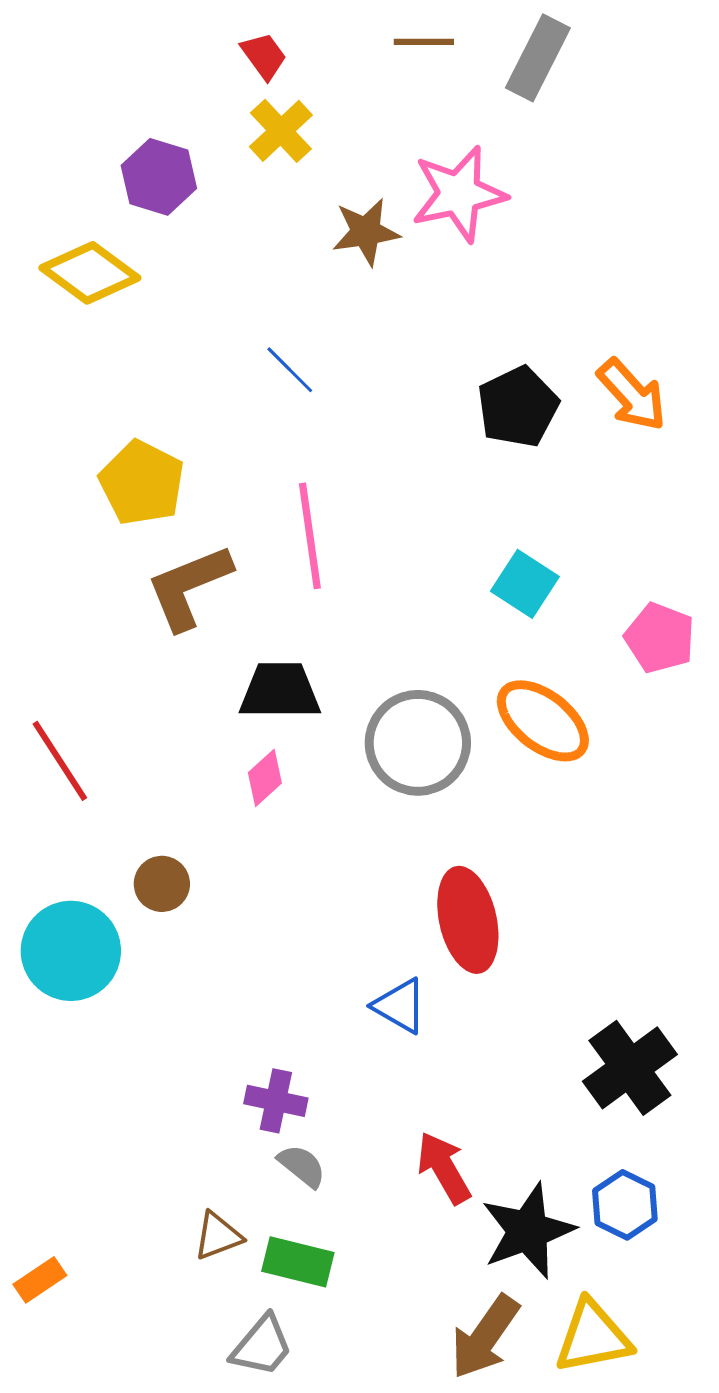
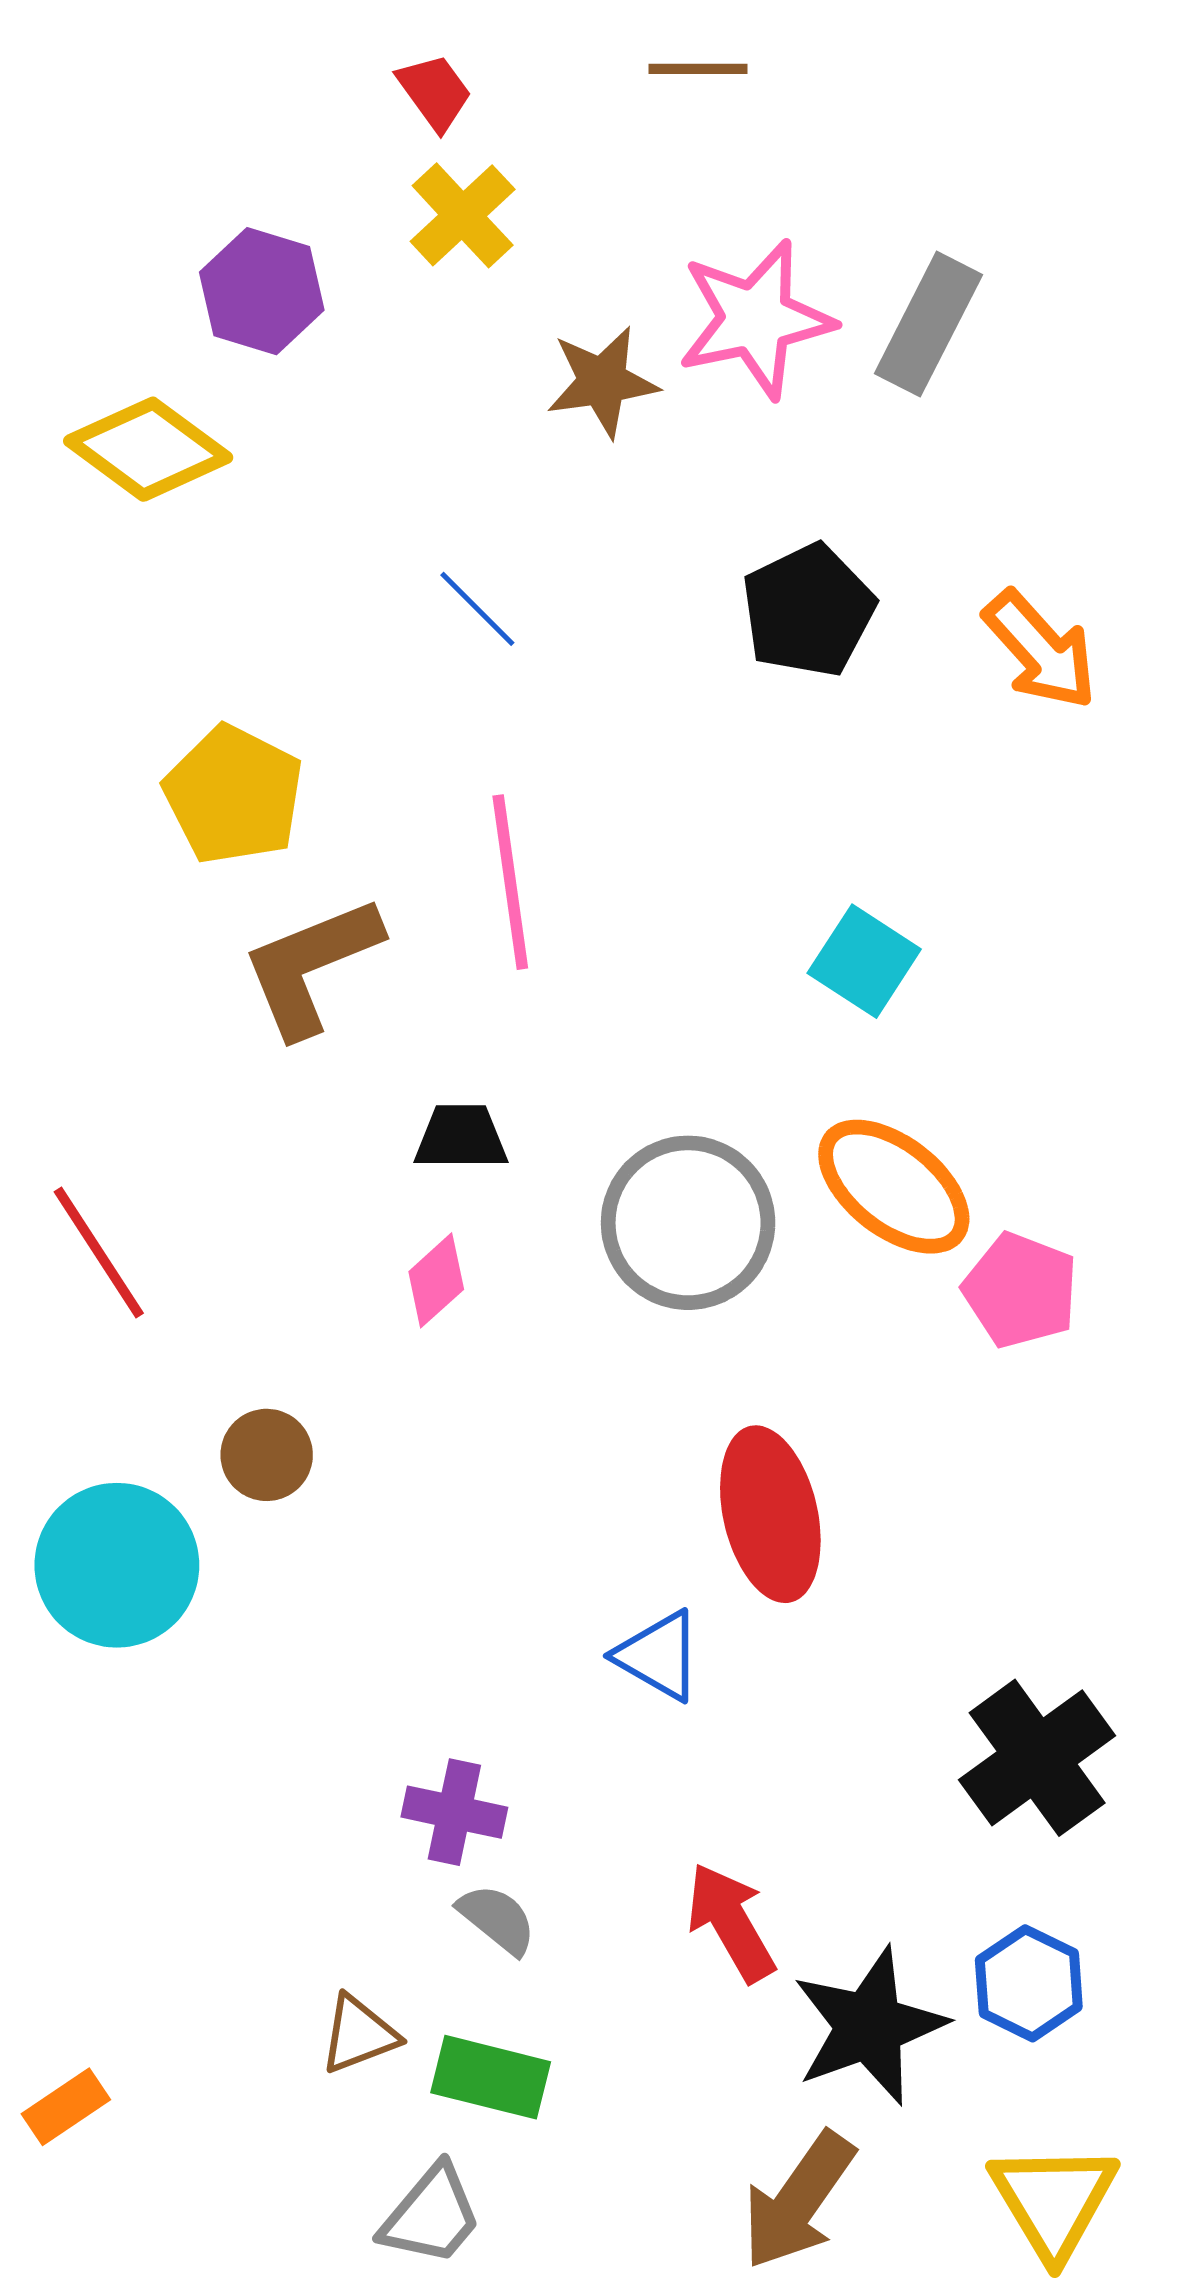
gray rectangle: (538, 58) -> (928, 324), moved
black pentagon: (518, 407) -> (808, 610), moved
pink pentagon: (660, 638) -> (1021, 1290), moved
black trapezoid: (280, 691) -> (461, 1137), size x0.7
yellow triangle: (593, 1337) -> (1054, 2201), moved, turned -50

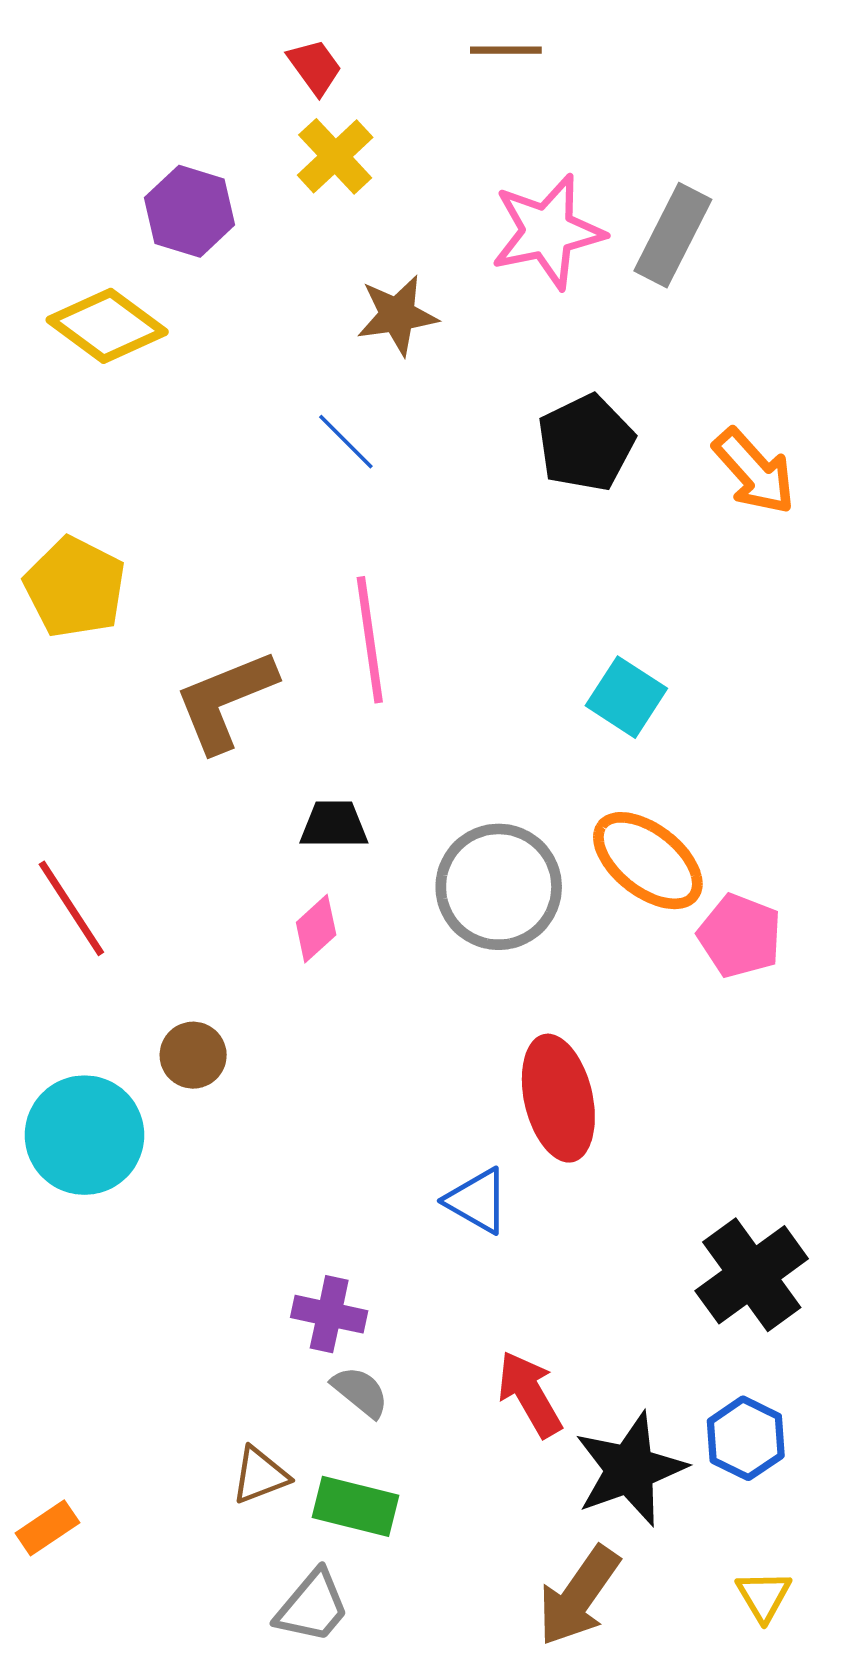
brown star: (602, 382) -> (397, 315), moved
yellow pentagon: (234, 795) -> (75, 587), moved
yellow triangle: (1054, 2201) -> (764, 1596), size x0.6

